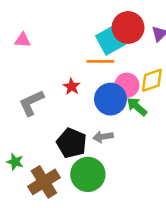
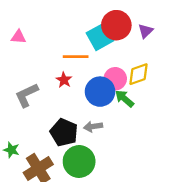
orange line: (100, 61) -> (76, 57), moved

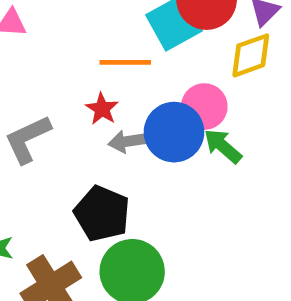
yellow diamond: (139, 74) -> (251, 55), moved
gray arrow: (93, 127) -> (128, 141), moved

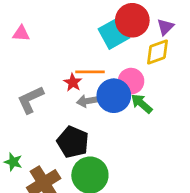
orange line: (125, 62) -> (90, 72), moved

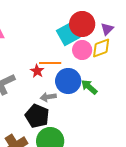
pink circle: (131, 81) -> (82, 50), moved
gray arrow: (87, 101) -> (48, 97), moved

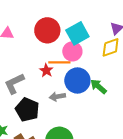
red circle: (82, 24) -> (47, 30), moved
pink circle: (82, 50) -> (72, 51), moved
black pentagon: (37, 116) -> (27, 110), moved

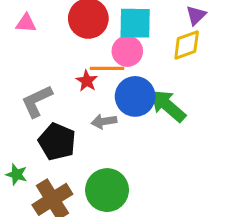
cyan square: (77, 33) -> (135, 23), turned 30
green arrow: (99, 87) -> (168, 106), size x1.4

